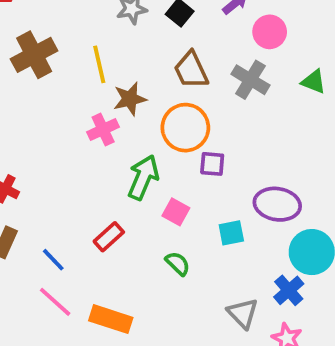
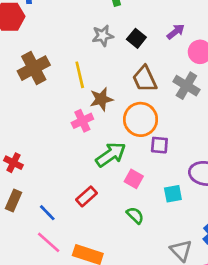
green arrow: (143, 177) -> (111, 155), turned 32

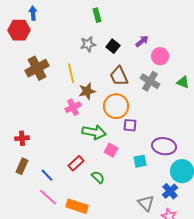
green arrow: (111, 155) -> (94, 132), turned 45
red cross: (14, 163) -> (22, 138), turned -32
green semicircle: (135, 215) -> (98, 177), moved

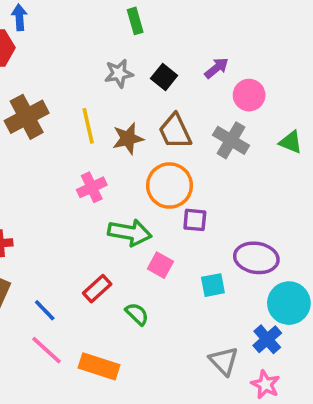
brown star: (87, 91) -> (128, 138), moved

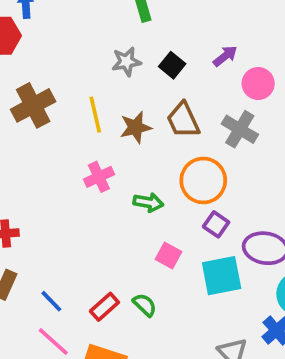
orange circle: (170, 186) -> (203, 180), moved
purple square: (195, 220) -> (216, 224), moved, turned 30
green arrow: (130, 233) -> (148, 202), moved, size x0.7
cyan square: (213, 285) -> (222, 276), size x1.6
red rectangle: (97, 289) -> (104, 307), moved

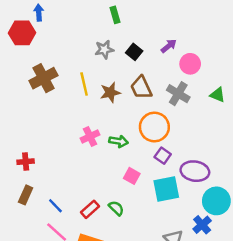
pink cross: (99, 177) -> (90, 137), moved

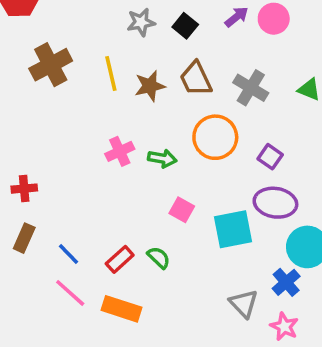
pink circle: (190, 64) -> (274, 19), moved
purple square: (163, 156) -> (270, 157), moved

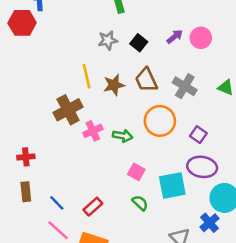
brown cross: (51, 65) -> (68, 110), moved
brown rectangle: (24, 238) -> (26, 192), turned -30
green semicircle: (159, 258) -> (140, 203), moved

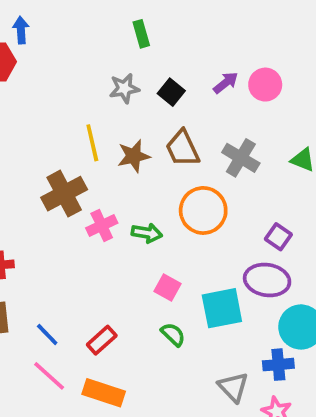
purple square: (198, 135) -> (278, 237), moved
blue cross: (210, 223) -> (278, 365), turned 36

